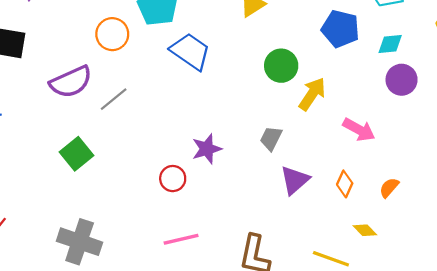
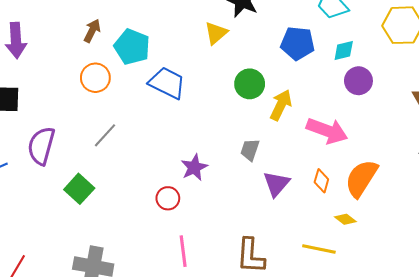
purple semicircle: (71, 82) -> (41, 146), moved, turned 138
pink arrow: (359, 130) -> (327, 131), size x1.4
orange semicircle: (389, 188) -> (361, 178), size x2.0
pink line: (181, 239) -> (183, 251), turned -76

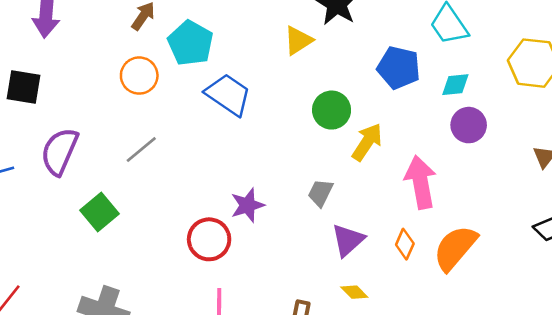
pink arrow: (327, 131) -> (421, 182), turned -129
red circle: (168, 198) -> (209, 239), size x1.4
yellow diamond: (345, 219) -> (354, 292), moved

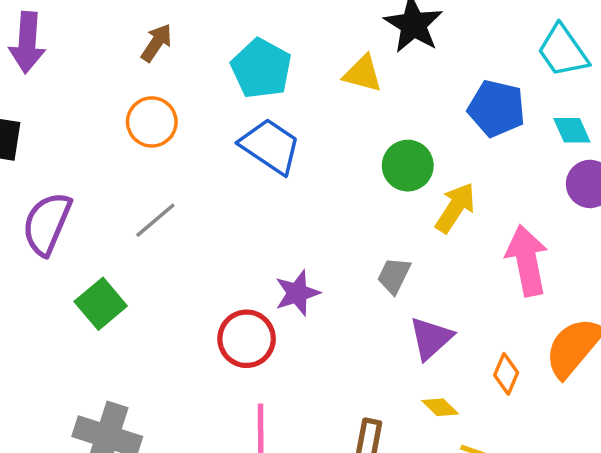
yellow triangle: (298, 41) -> (363, 74), turned 48
cyan pentagon: (191, 43) -> (261, 69), moved
cyan diamond: (455, 85) -> (572, 130), turned 72
orange diamond: (405, 244) -> (506, 374), moved

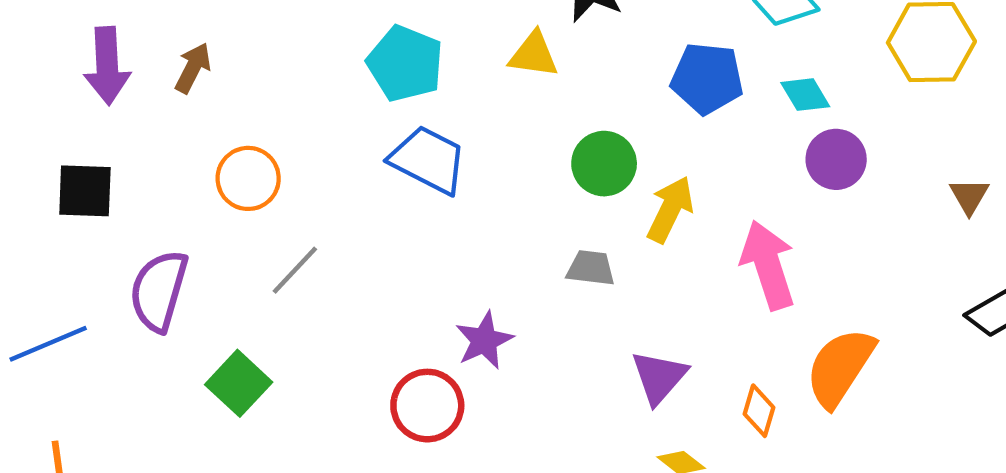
brown arrow: (156, 43) -> (193, 68), moved
orange circle: (152, 122) -> (248, 178), moved
gray trapezoid: (394, 276) -> (591, 268), moved, turned 78

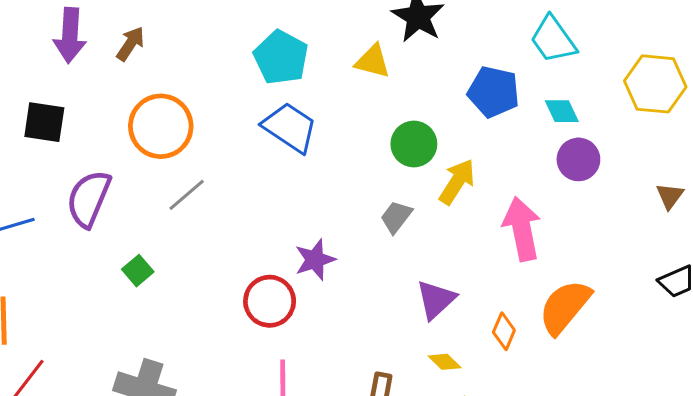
orange circle: (248, 178) -> (161, 126), size x1.4
gray trapezoid: (591, 268) -> (396, 217), turned -66
green square: (239, 383) -> (138, 271), size x0.7

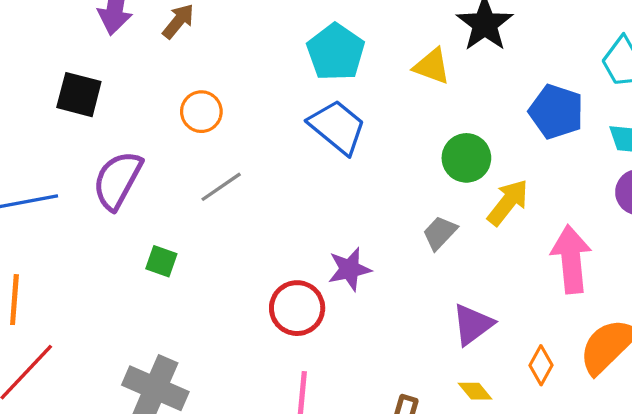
orange circle: (161, 126) -> (201, 112), size x0.6
green square: (138, 271) -> (161, 261), turned -36

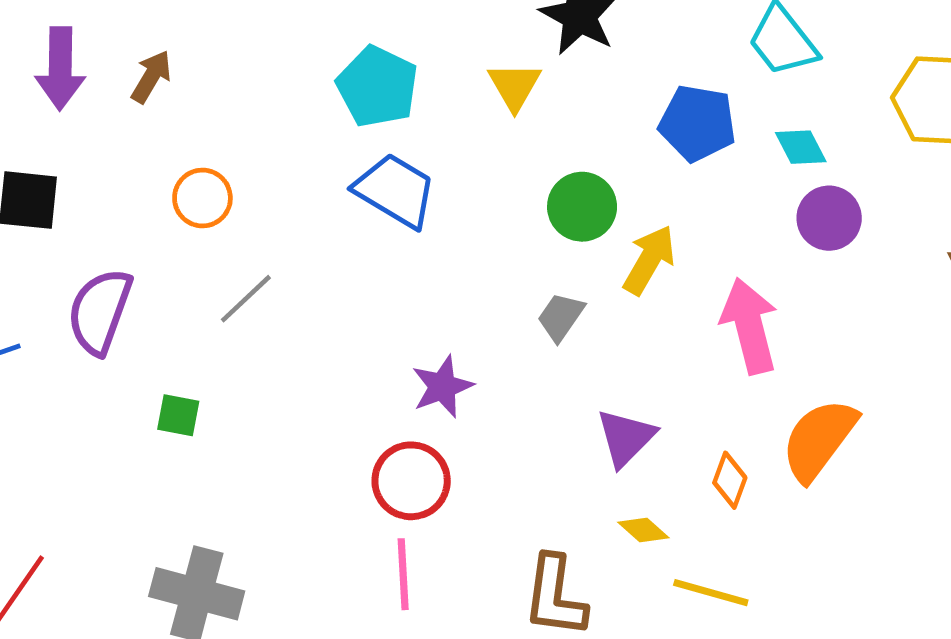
yellow triangle: (432, 66) -> (515, 86), turned 48
red circle: (297, 308) -> (411, 481), moved

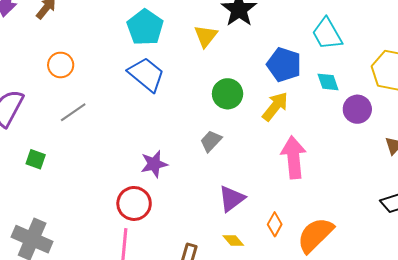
purple circle: (829, 218) -> (357, 109), moved
yellow arrow: (649, 260) -> (275, 106), moved
orange semicircle: (819, 440) -> (315, 235), moved

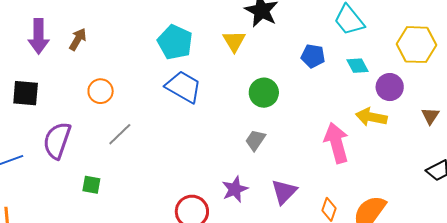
blue pentagon: (284, 65) -> (313, 56), size x0.7
yellow arrow: (275, 106) -> (371, 117), moved, turned -108
purple star: (154, 164) -> (235, 189), moved

